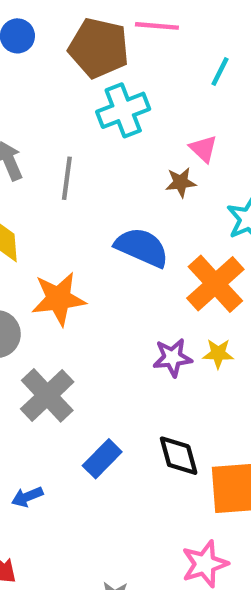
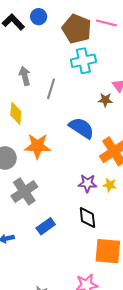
black diamond: (179, 456) -> (87, 218), moved

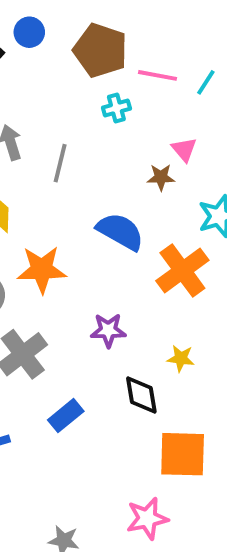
pink line: (106, 23) -> (158, 75), moved
cyan cross: (83, 61) -> (116, 108), size x0.6
purple star: (87, 183) -> (108, 330), moved
yellow star: (110, 185) -> (181, 358), moved

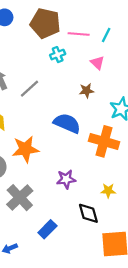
pink triangle: (184, 149) -> (97, 63), moved
gray line: (60, 163) -> (29, 89), turned 40
orange cross: (182, 271) -> (104, 141), turned -32

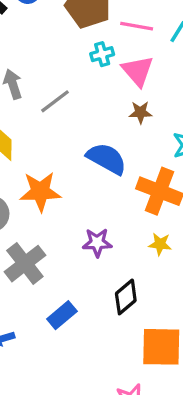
pink triangle: (97, 63) -> (138, 71), moved, size x1.5
yellow star: (108, 191) -> (160, 244), moved
black diamond: (88, 213) -> (126, 297), turned 60

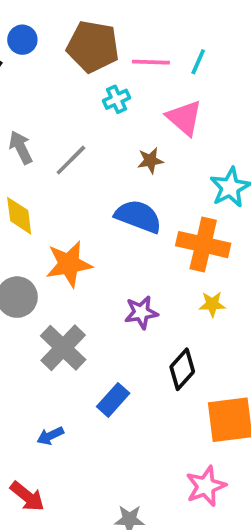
pink triangle: (138, 71) -> (184, 118), moved
brown star: (140, 112) -> (150, 160), moved

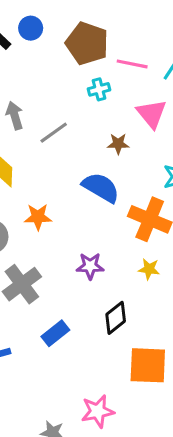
orange star: (69, 264) -> (38, 217), size x0.7
pink star: (206, 486) -> (98, 411), moved

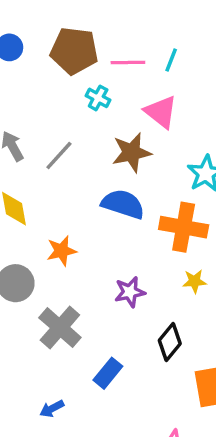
cyan cross: (99, 89) -> (98, 98), turned -35
brown star: (118, 144) -> (132, 152), size x1.6

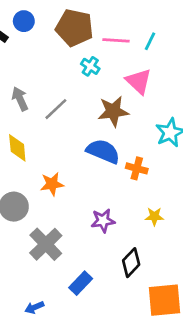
orange cross: (184, 227) -> (137, 168), moved, size x0.6

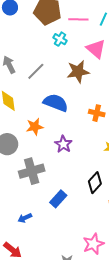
blue semicircle: (103, 151) -> (56, 103), moved
purple star: (103, 221) -> (63, 144), moved, turned -30
gray cross: (46, 244) -> (32, 171), turned 30

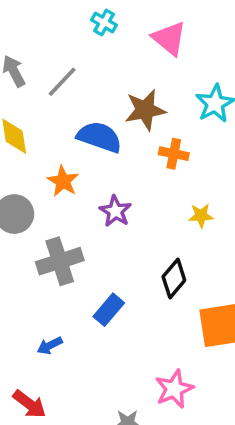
brown star: (78, 72) -> (145, 110), moved
orange star: (35, 127) -> (63, 181), turned -30

